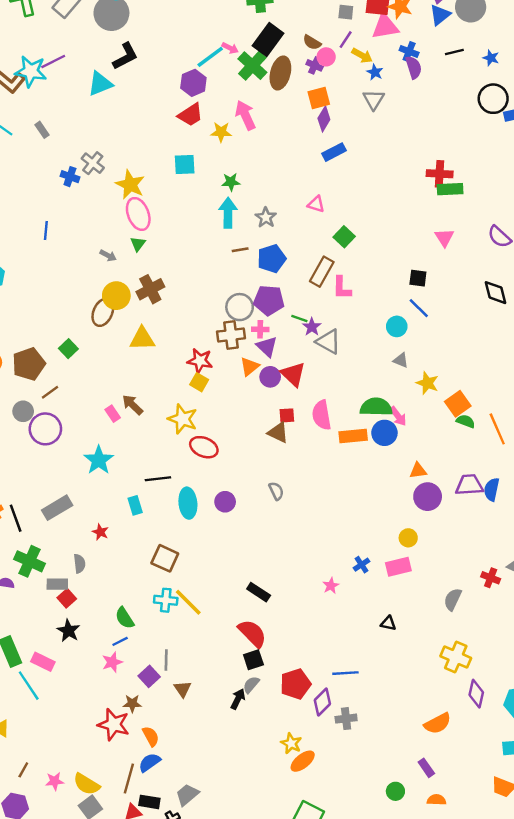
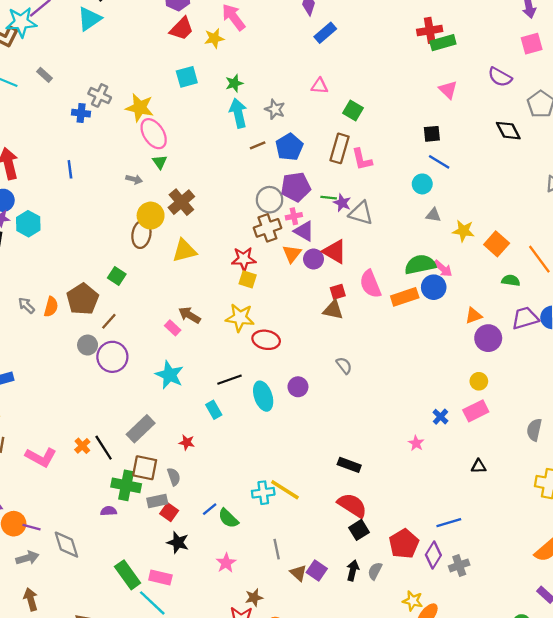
green semicircle: (466, 421) -> (511, 280), moved
brown square: (165, 558) -> (145, 468), moved
blue line: (120, 641) -> (210, 509), moved
purple square: (149, 676) -> (317, 571), moved
gray semicircle: (251, 685) -> (375, 571), moved

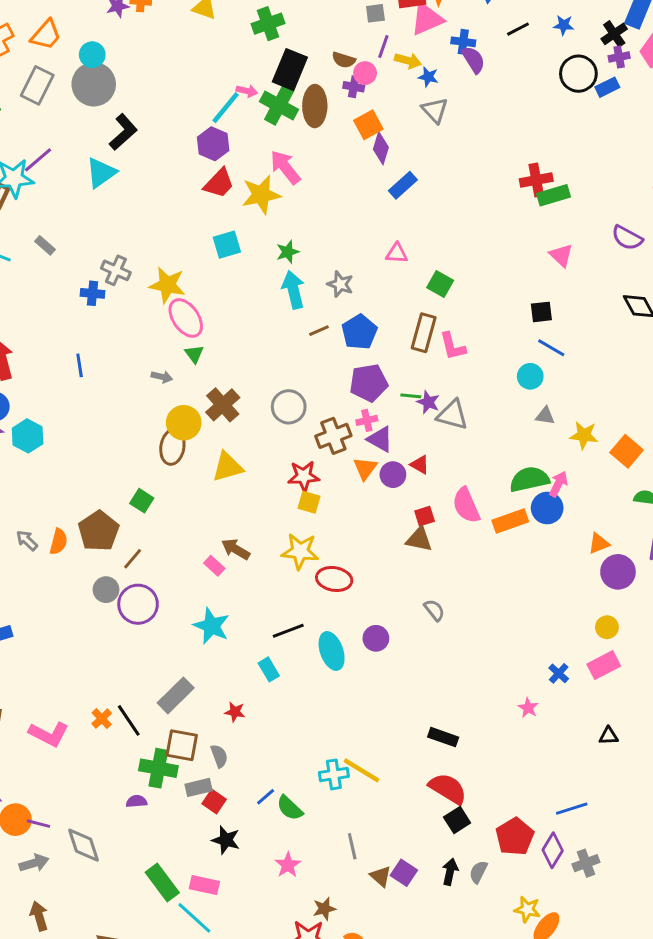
yellow star: (214, 38) -> (261, 195), size x1.5
gray circle: (270, 200) -> (289, 407), moved
red triangle: (335, 252) -> (420, 465), size x0.6
pink arrow: (443, 269) -> (558, 484), turned -102

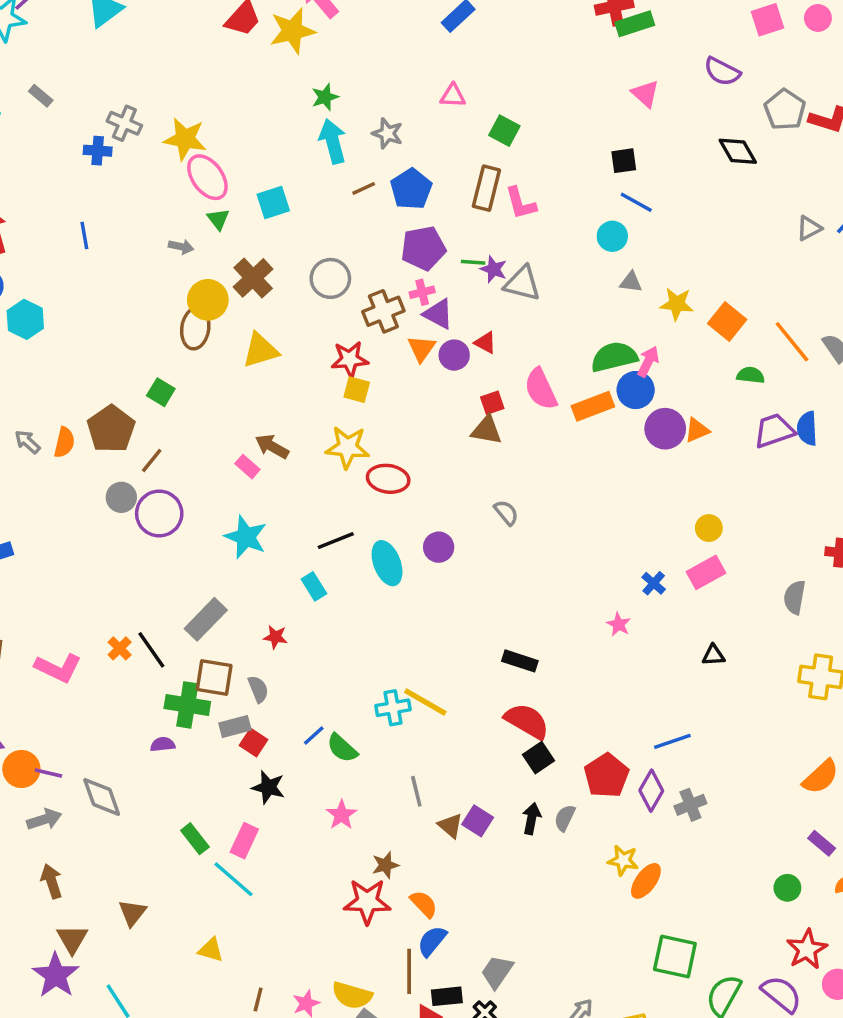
cyan square: (227, 245) -> (273, 202), moved
purple circle: (618, 572) -> (665, 429), moved
green rectangle: (162, 882) -> (195, 839), size x0.7
pink rectangle: (204, 885) -> (244, 841), turned -76

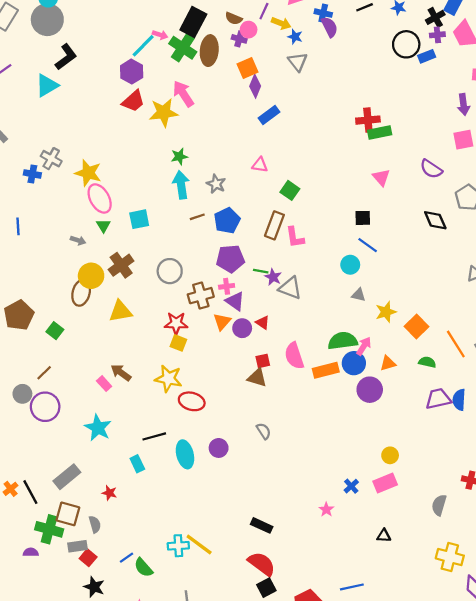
yellow star: (677, 304) -> (386, 312), turned -30
brown pentagon: (111, 429) -> (19, 315), moved
orange triangle: (697, 430) -> (388, 363), moved

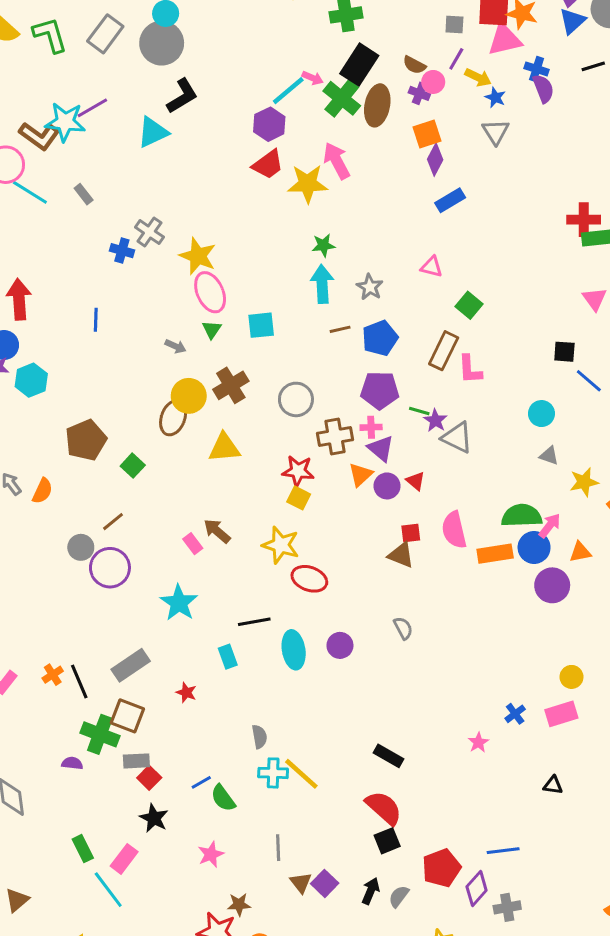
blue line: (368, 245) -> (589, 381), moved
gray semicircle: (95, 524) -> (259, 737), moved

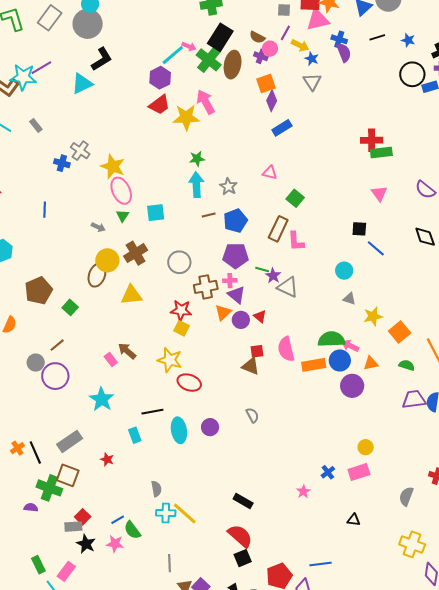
pink arrow: (550, 526) -> (350, 346), turned -102
gray rectangle: (136, 761) -> (73, 527), moved
pink star: (211, 854) -> (115, 544), moved, turned 30

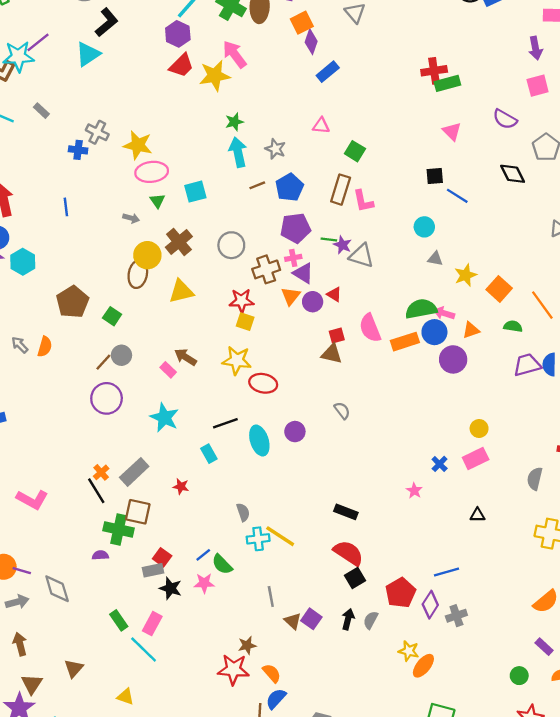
pink ellipse: (121, 191) -> (152, 172), turned -64
gray circle: (36, 363) -> (121, 355), moved
orange cross: (17, 448) -> (101, 472), moved

